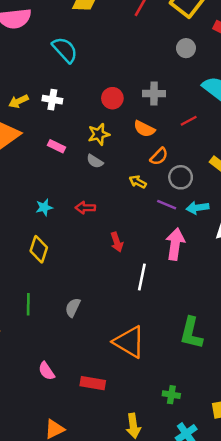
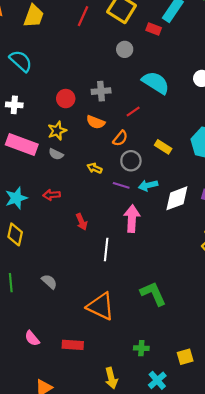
pink rectangle: (56, 146) -> (22, 145), size x2.0
orange semicircle: (159, 156) -> (120, 138), moved
cyan star: (44, 207) -> (16, 198), size x1.5
gray semicircle: (73, 307) -> (49, 282), turned 112
green L-shape: (191, 333) -> (153, 294), turned 148

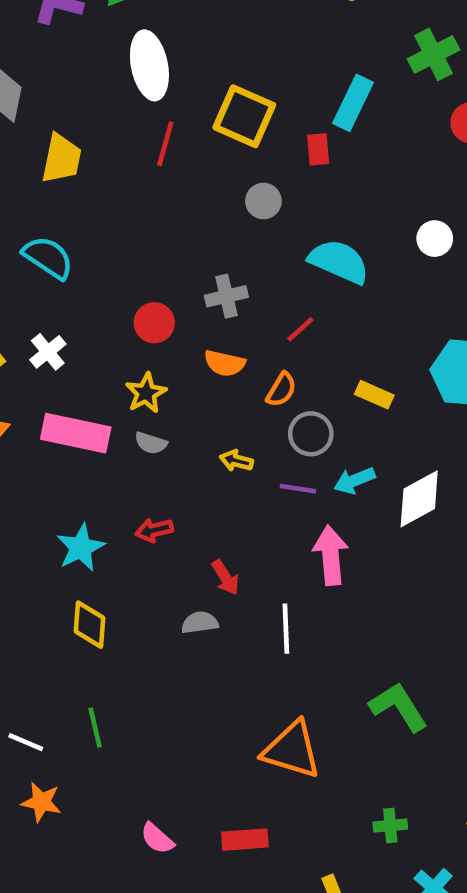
red rectangle: (154, 29) -> (318, 149), turned 72
white cross: (14, 105) -> (48, 352), turned -35
gray semicircle: (49, 282) -> (200, 623), moved, turned -42

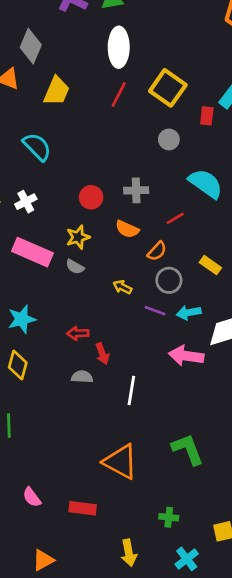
red arrow: (154, 530) -> (78, 333), moved
pink arrow: (331, 555) -> (186, 356), moved, turned -88

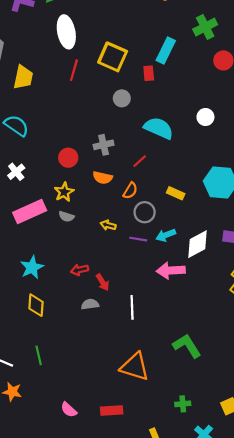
pink rectangle: (32, 252) -> (30, 211), turned -36

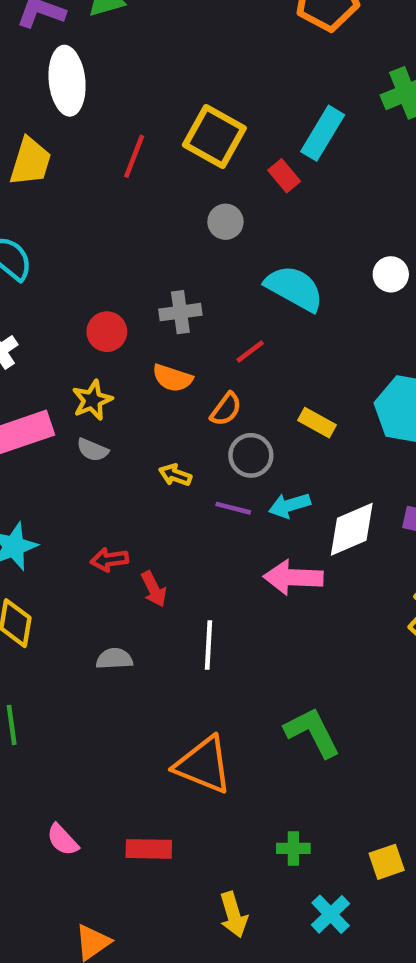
white ellipse: (66, 32) -> (67, 81), moved
red rectangle: (149, 73) -> (284, 176), turned -40
gray semicircle: (90, 304) -> (114, 659), moved

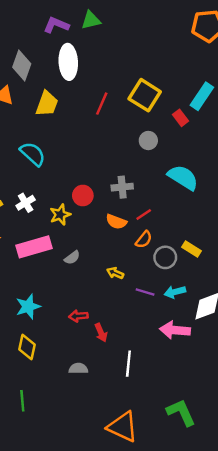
red line: (250, 351) -> (144, 214), moved
yellow star: (92, 400) -> (60, 215), moved
gray semicircle: (92, 450) -> (72, 258), turned -63
gray circle: (251, 455) -> (165, 257), moved

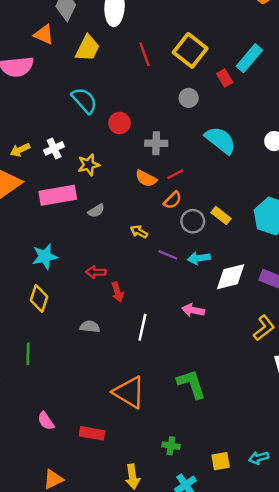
red line: (102, 104) -> (145, 54), turned -50
cyan semicircle: (33, 154) -> (84, 100), moved
red circle: (83, 195) -> (119, 123), moved
pink arrow: (175, 330) -> (193, 310), moved, size x0.7

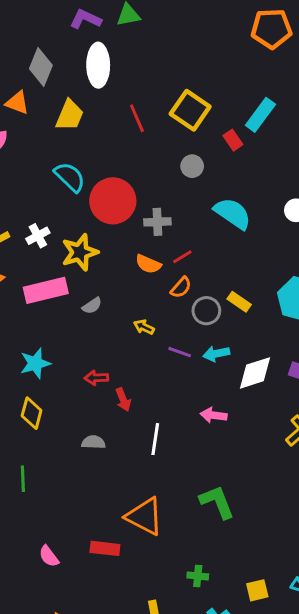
red circle: (119, 123) -> (113, 201), size x1.8
yellow star: (89, 165) -> (80, 252), size x1.4
red rectangle: (92, 433) -> (105, 548), moved

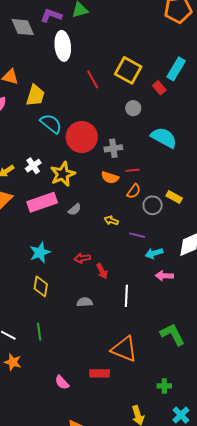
gray diamond: (41, 67) -> (23, 27), moved, turned -40
yellow trapezoid: (70, 115) -> (35, 95), moved
red line: (182, 257) -> (133, 170), turned 32
cyan arrow: (216, 354) -> (154, 253), moved

